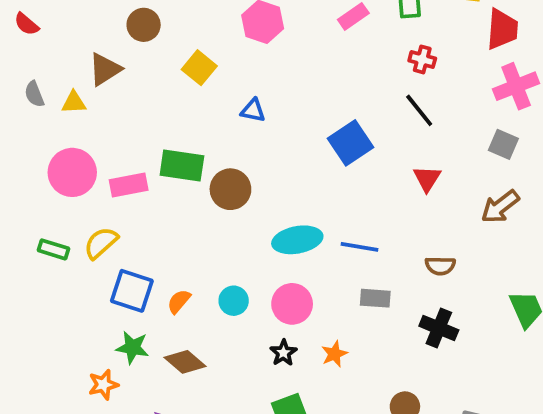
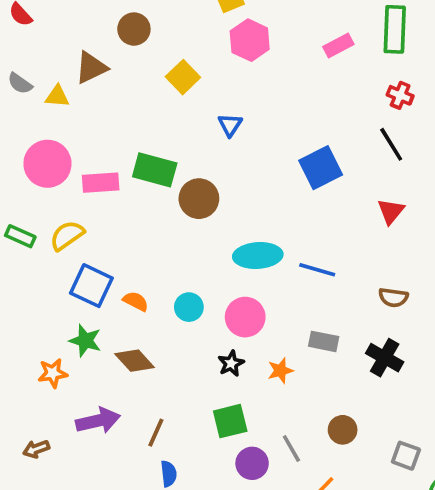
gray semicircle: (34, 94) -> (20, 83), turned -40
blue triangle: (253, 110) -> (230, 125), turned 45
gray rectangle: (375, 298) -> (324, 341), moved
orange semicircle: (179, 301) -> (136, 301), turned 70

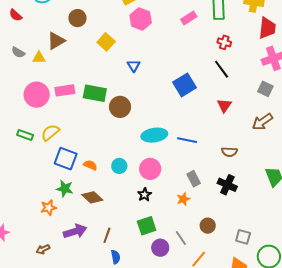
pink rectangle: (101, 183) -> (65, 90), moved
gray rectangle: (324, 341) -> (194, 179), turned 56
orange star: (280, 371) -> (183, 199), moved

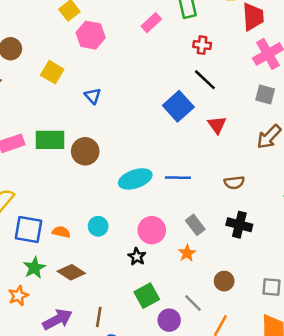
blue square: (184, 85) -> (178, 106), moved
pink circle: (150, 169) -> (152, 230), moved
green star: (65, 189) -> (34, 268), turned -30

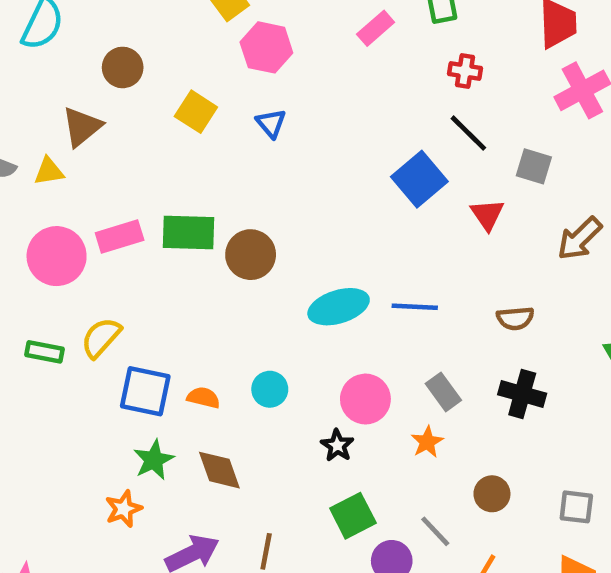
gray square: (265, 94) -> (534, 166), moved
blue triangle: (93, 96) -> (271, 123), moved
brown diamond: (71, 272) -> (219, 470), turned 36

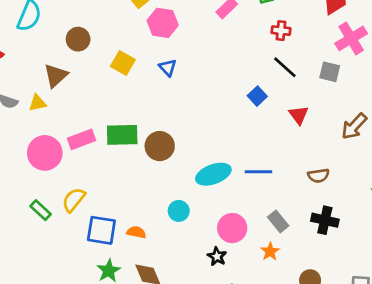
gray square: (534, 166) -> (330, 72), moved
blue square: (419, 179) -> (257, 96), size x0.6
green rectangle: (44, 352) -> (41, 210), turned 35
cyan circle: (270, 389) -> (179, 211), moved

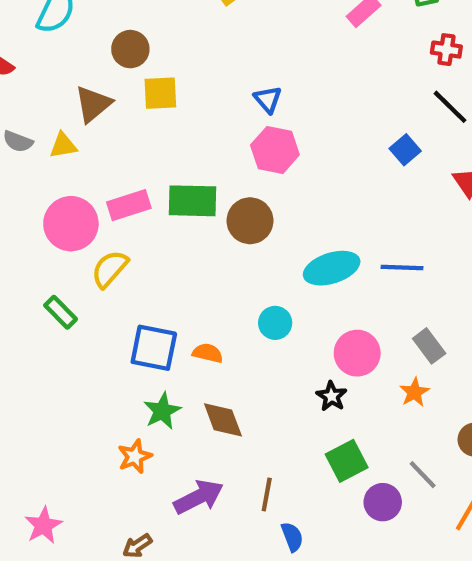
pink hexagon: (163, 23) -> (275, 150), moved
yellow square: (123, 63) -> (160, 93), moved, turned -35
yellow semicircle: (74, 200) -> (110, 269), moved

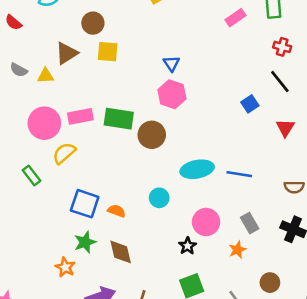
orange star: (135, 456) -> (65, 267), turned -30

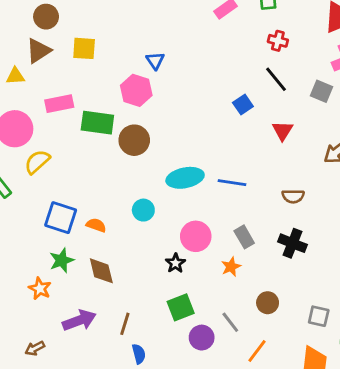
brown circle: (93, 23) -> (46, 17), moved
pink hexagon: (172, 94) -> (136, 90), moved
pink rectangle: (80, 116) -> (59, 104), moved

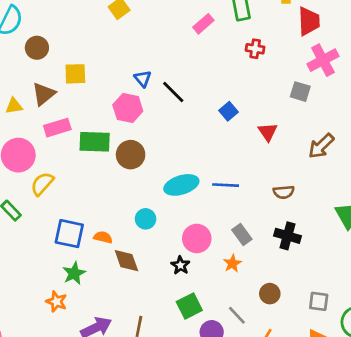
brown triangle: (38, 51) -> (44, 94), moved
black line: (276, 79) -> (173, 92), moved
brown diamond: (101, 271) -> (126, 261), moved

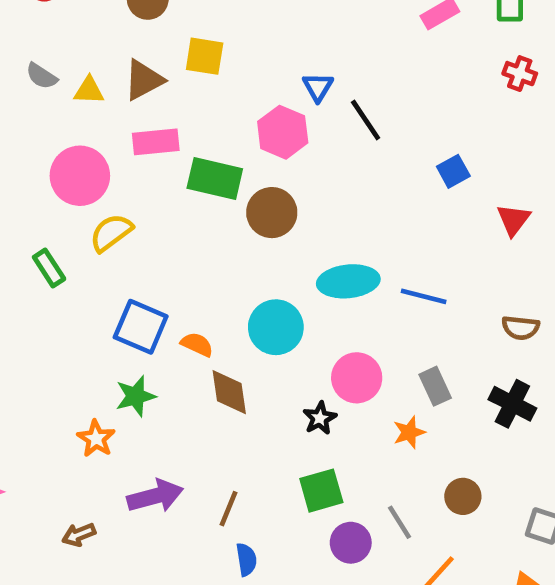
cyan circle: (146, 219) -> (276, 327), size x1.5

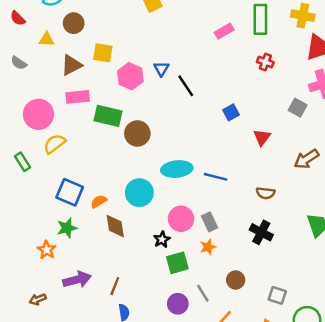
yellow triangle: (89, 90) -> (47, 39), moved
pink hexagon: (283, 132) -> (130, 76), moved
orange semicircle: (197, 344) -> (99, 201), turned -56
gray rectangle: (435, 386) -> (210, 222), moved
green square: (321, 491) -> (177, 263), moved

